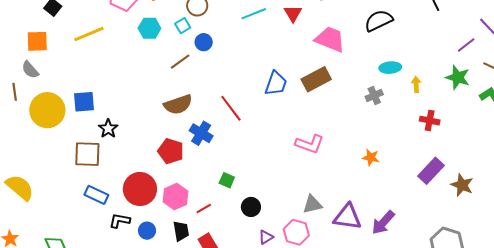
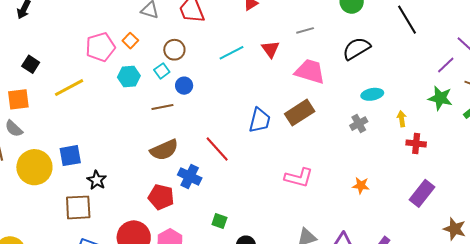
brown line: (180, 62) -> (162, 107), turned 30
yellow arrow: (416, 84) -> (402, 119), moved
brown star: (462, 185) -> (455, 229), moved

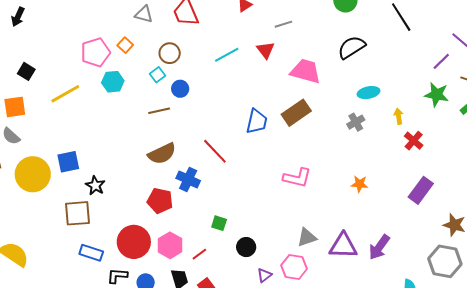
gray line: (305, 30) -> (283, 24), moved
cyan hexagon: (129, 77) -> (113, 82), moved
red cross: (416, 144) -> (414, 141), turned 36

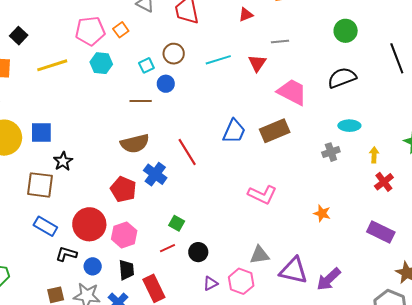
brown circle: (170, 53) -> (174, 54), moved
purple rectangle: (421, 190) -> (381, 232), turned 68
red line: (199, 254) -> (167, 248), moved

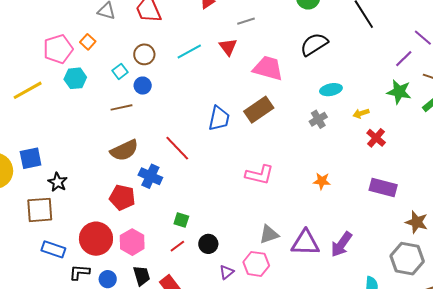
yellow arrow: (374, 155) -> (361, 113), turned -98

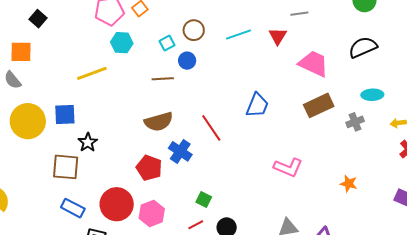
yellow line: (28, 90) -> (92, 73), moved
brown rectangle: (259, 110) -> (319, 105), moved

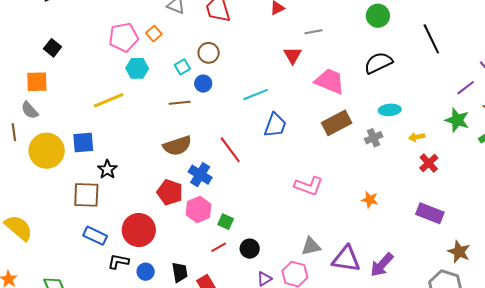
cyan line: (239, 34) -> (256, 95), moved
pink hexagon: (152, 213) -> (199, 210), moved

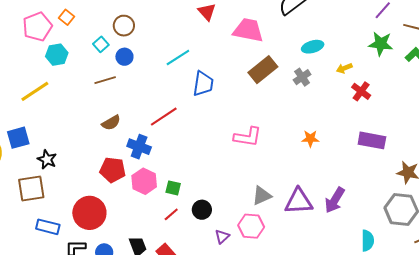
brown semicircle: (177, 146) -> (111, 123), size x0.7
red line: (230, 150) -> (164, 117), turned -76

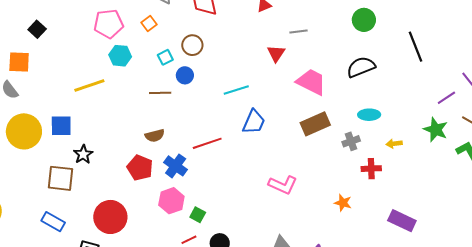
orange square: (66, 17) -> (149, 24), moved
red cross: (361, 91) -> (371, 169), moved, turned 36
red pentagon: (113, 170) -> (140, 168), moved
blue rectangle: (48, 227) -> (53, 222), moved

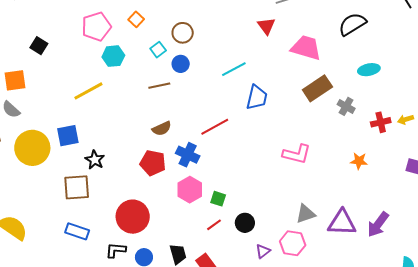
black square: (37, 29) -> (39, 46), moved
gray cross: (351, 141) -> (346, 106), moved, turned -30
yellow arrow: (394, 144) -> (406, 119), moved

